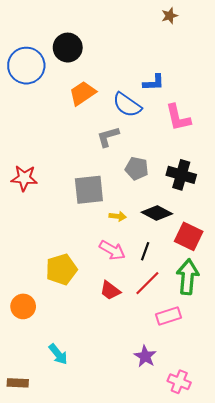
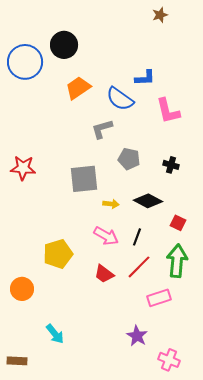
black cross: (181, 175) -> (171, 165), size x0.6
red square: (189, 236) -> (178, 223), size x0.6

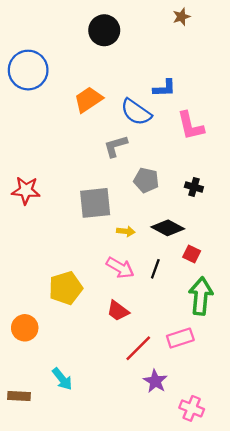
black circle: (64, 45) -> (104, 30), moved
red square: (178, 223) -> (192, 254), moved
red line: (139, 267) -> (138, 348), moved
brown rectangle: (17, 361) -> (19, 396), moved

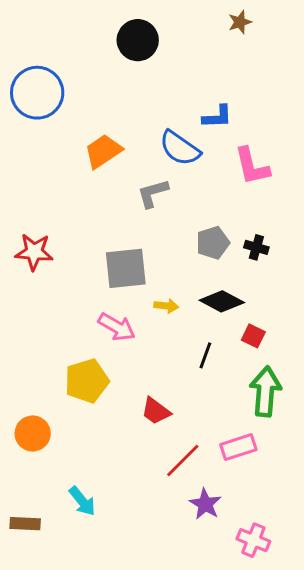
orange trapezoid: (88, 100) -> (103, 151), moved
gray pentagon: (146, 180) -> (213, 243), moved, turned -30
pink arrow: (120, 268) -> (117, 327), moved

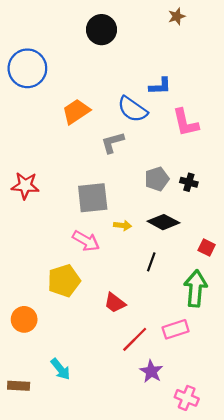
red square: (253, 336) -> (207, 248), moved

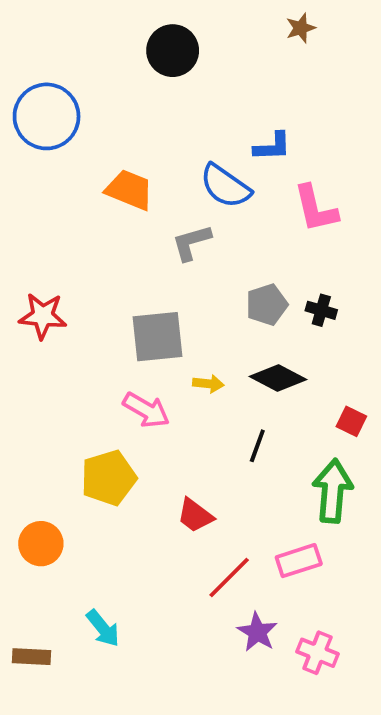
orange trapezoid: (76, 111) -> (129, 190), turned 56
pink cross: (187, 398) -> (318, 653), moved

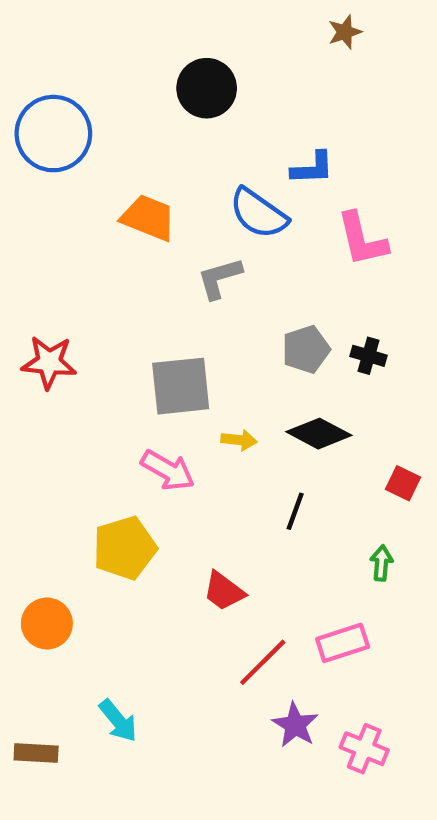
black circle: (173, 51) -> (207, 88), moved
green arrow: (333, 491) -> (381, 563), size x0.5

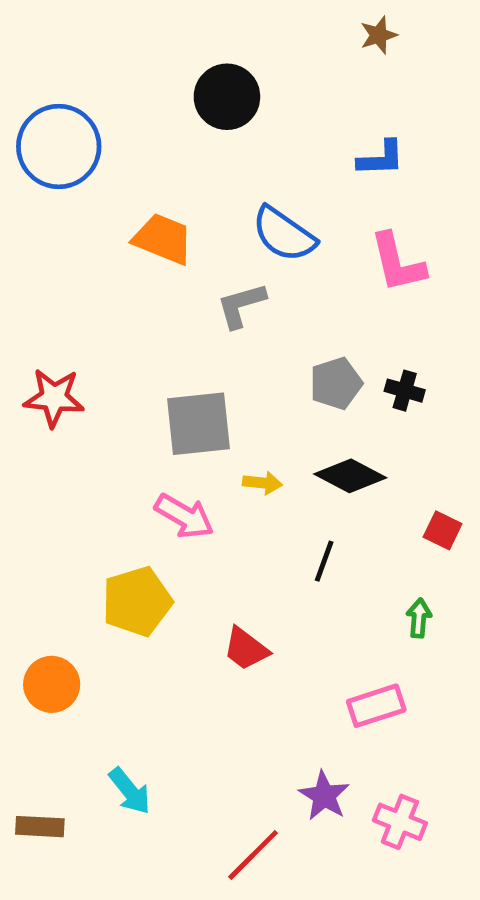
blue L-shape: (312, 168) -> (381, 158), moved
red line: (263, 662) -> (253, 855), moved

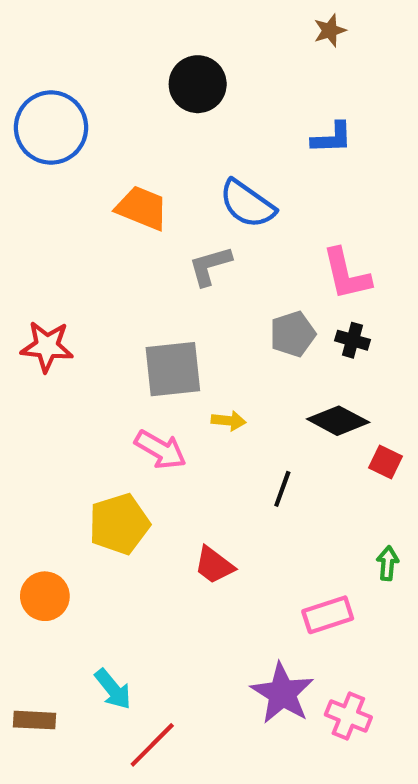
pink L-shape: (398, 263) -> (346, 274), moved
black diamond: (350, 476) -> (338, 421), moved
green arrow: (419, 618) -> (388, 563), moved
purple star: (324, 796) -> (282, 693), size x1.4
red line: (253, 855) -> (152, 745), moved

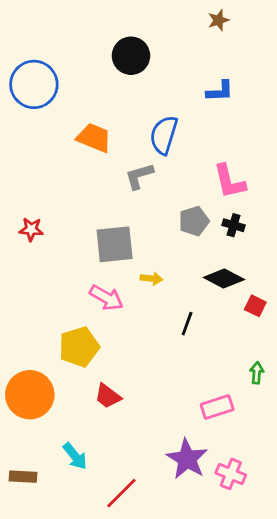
blue semicircle: (247, 204) -> (164, 135), turned 72
red star: (47, 346) -> (31, 229), size x0.7
red trapezoid: (214, 565) -> (108, 396), moved
orange circle: (45, 596) -> (30, 395), size x1.5
red line: (152, 745) -> (121, 493), moved

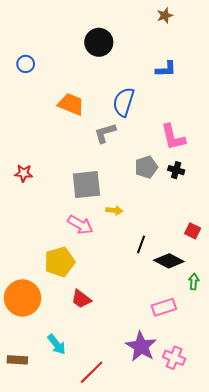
blue circle: (34, 84) -> (26, 64), size x0.5
black diamond: (224, 279) -> (169, 261), moved

